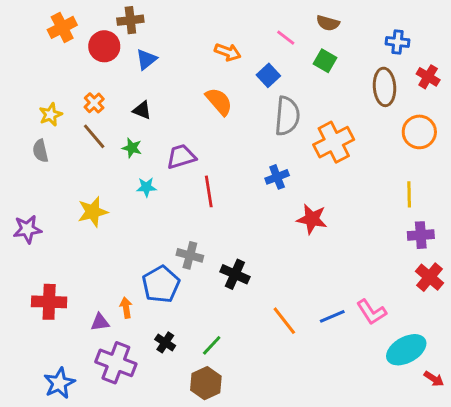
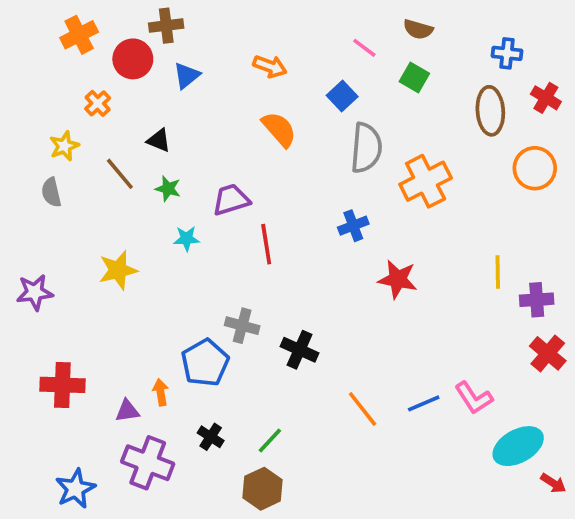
orange arrow: (228, 52) -> (270, 66), moved
orange cross: (94, 103) -> (98, 103), moved
black triangle: (142, 110) -> (159, 140), moved
yellow line: (409, 194) -> (498, 272), moved

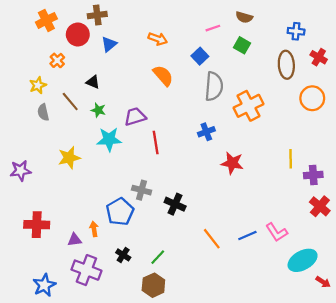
pink line: (364, 48) -> (213, 28), turned -56
gray semicircle: (51, 192) -> (43, 112), moved
cyan star: (187, 239) -> (109, 139), size x1.6

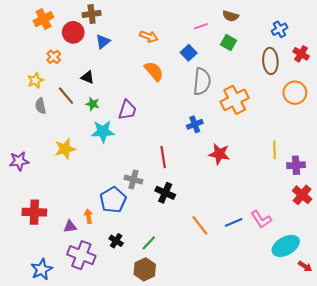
blue cross: (296, 31) -> (280, 29), turned -35
purple trapezoid: (135, 117) -> (127, 110), turned 125
red line: (156, 143) -> (163, 157), moved

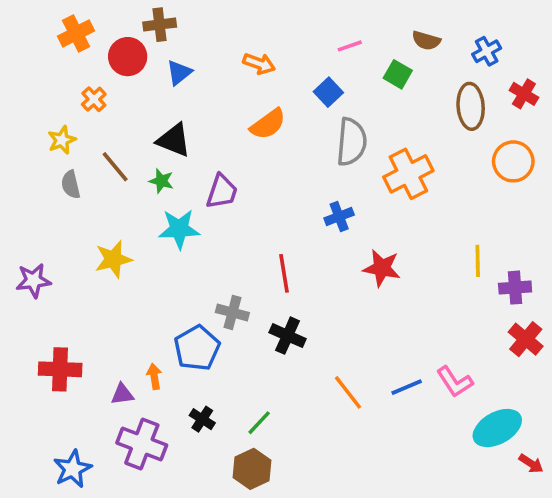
brown semicircle: (231, 16) -> (426, 41), moved
orange semicircle: (154, 71) -> (268, 124), turned 95
black triangle: (87, 77) -> (174, 140), moved, size x1.5

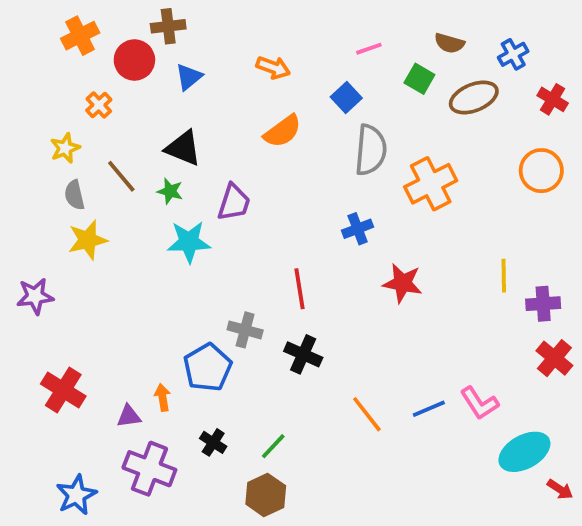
brown ellipse: (471, 106) -> (474, 97), moved, turned 72
yellow star: (113, 259) -> (88, 240), moved
red cross: (60, 369) -> (63, 390), turned 30

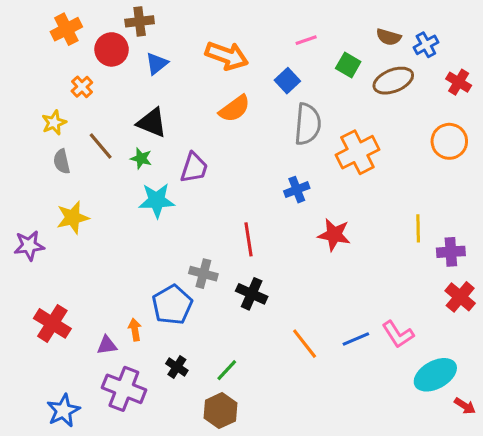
brown semicircle: (449, 43) -> (389, 37), moved
orange arrow: (273, 67) -> (227, 56), size x1.5
yellow star: (88, 240) -> (73, 218), moved

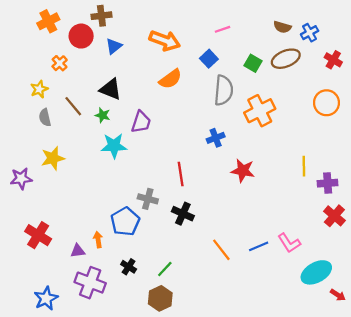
green square: (348, 65) -> (253, 63), moved

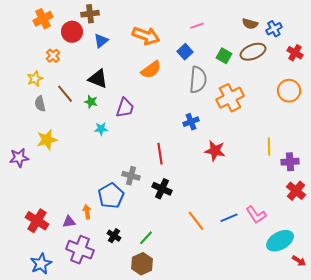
cyan star: (114, 146) -> (101, 129), size x0.6
red cross: (38, 235) -> (37, 221), moved

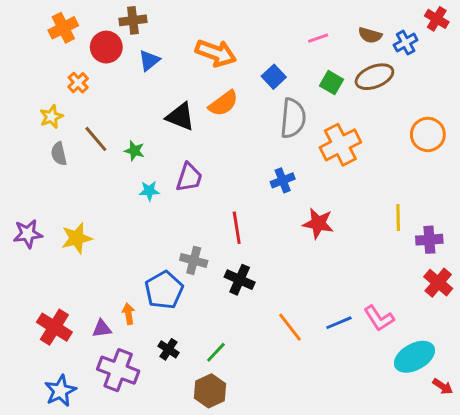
pink line: (197, 26) -> (318, 38), moved
red cross: (295, 53) -> (437, 19), moved
black triangle: (98, 79) -> (180, 117), moved
purple trapezoid: (125, 108) -> (189, 177), moved
yellow star: (47, 140) -> (77, 238), moved

